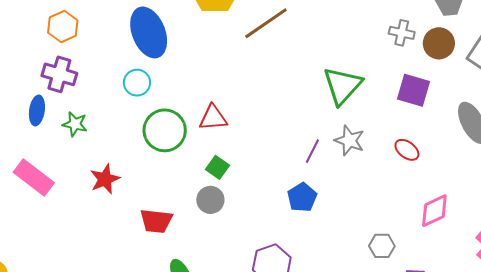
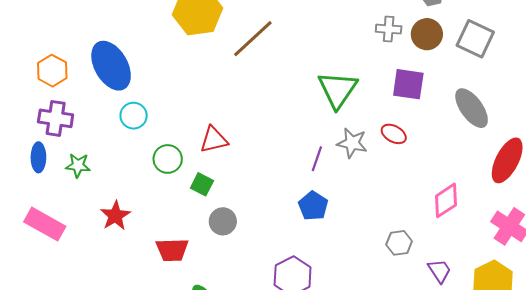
blue ellipse: (149, 32) -> (111, 66), moved
green circle: (165, 130) -> (168, 159), size x0.7
red ellipse: (407, 150) -> (394, 134), moved
green square: (217, 167) -> (202, 184), moved

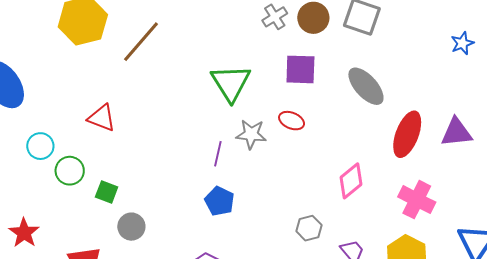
gray cross: (389, 29) -> (275, 17), turned -30
cyan circle: (134, 116) -> (40, 146), moved
red triangle: (214, 140) -> (102, 118), moved, turned 40

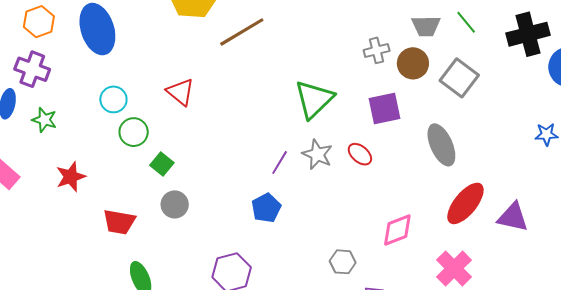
purple square: (300, 69) -> (384, 108), turned -32

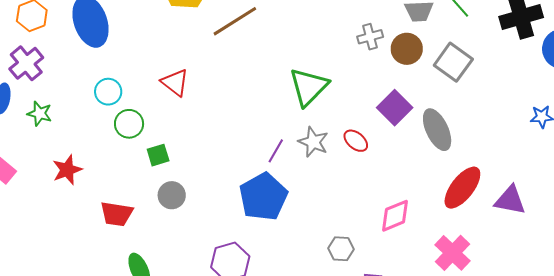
purple cross: (32, 69) -> (26, 63), turned 32
purple square: (384, 108) -> (395, 108), moved, turned -32
green square: (162, 164) -> (158, 155), turned 35
blue pentagon: (266, 208) -> (263, 197), size x1.6

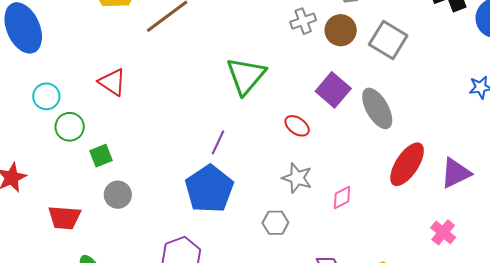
gray star: (313, 142) -> (297, 178), moved
purple triangle: (510, 200) -> (456, 173), turned -32
pink diamond: (395, 216) -> (342, 198), size x0.7
gray hexagon: (341, 249) -> (275, 223), moved
pink cross: (452, 253) -> (443, 232), moved, size x0.7

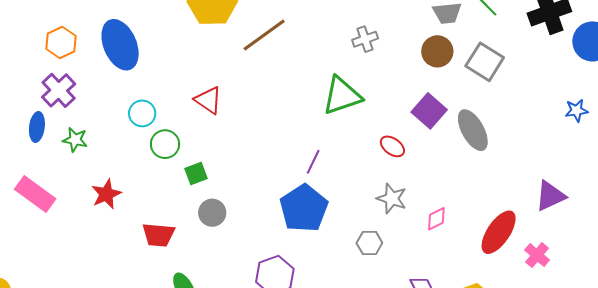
gray cross: (303, 21) -> (365, 39), moved
green triangle: (246, 76) -> (342, 96), turned 30
red ellipse: (407, 164) -> (499, 232), moved

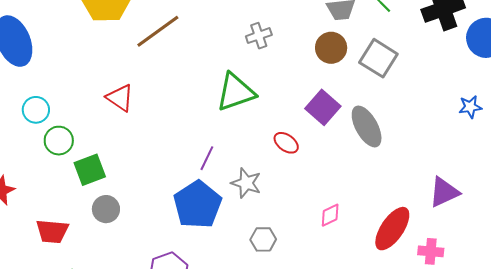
red triangle: (208, 100) -> (120, 98), moved
green square: (196, 173) -> (90, 170), size x1.4
gray star: (392, 199) -> (246, 183), moved
pink cross: (537, 255) -> (431, 251), turned -35

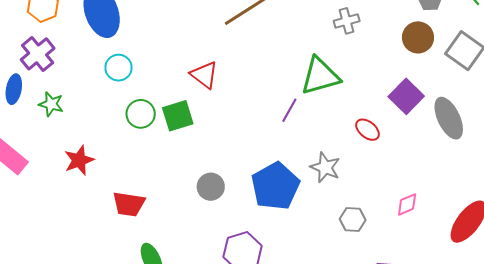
cyan circle: (36, 110) -> (118, 68), moved
purple line: (207, 158) -> (289, 110), moved
green square: (90, 170) -> (178, 116), moved
gray circle: (106, 209) -> (211, 187), moved
gray hexagon: (263, 239) -> (353, 219), moved

